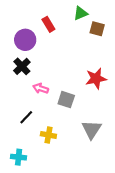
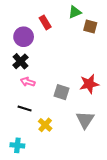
red star: (96, 79) -> (89, 84), moved
pink arrow: (41, 88) -> (28, 82), moved
black line: (26, 117) -> (25, 108), turned 64
yellow cross: (48, 135) -> (45, 125), turned 32

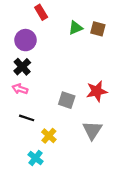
green triangle: (75, 12) -> (76, 28), moved
red rectangle: (45, 22) -> (41, 12), moved
pink arrow: (28, 82) -> (20, 89), moved
cyan cross: (17, 145) -> (36, 158), moved, turned 32

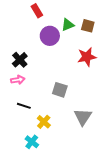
purple circle: (26, 40) -> (50, 36), moved
pink arrow: (20, 89) -> (18, 80), turned 152
red star: (97, 91) -> (87, 57), moved

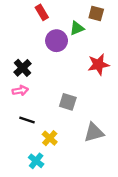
brown square: (88, 26) -> (96, 13), moved
gray triangle: (83, 117) -> (94, 132), turned 42

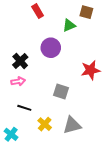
purple circle: (57, 41) -> (51, 48), moved
red star: (98, 64) -> (90, 70), moved
gray triangle: (94, 132) -> (72, 125), moved
cyan cross: (36, 161) -> (11, 134), moved

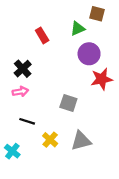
red rectangle: (38, 11) -> (42, 35), moved
purple circle: (51, 48) -> (89, 54), moved

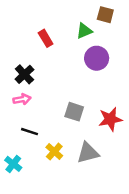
red star: (102, 79) -> (110, 119), moved

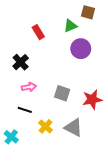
pink arrow: (22, 99) -> (29, 87), moved
gray triangle: (88, 153) -> (74, 127), turned 42

